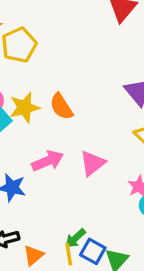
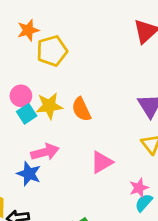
pink arrow: (48, 161) -> (45, 152), moved

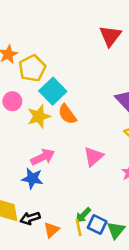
pink circle: (21, 96) -> (12, 101), moved
cyan square: (27, 114) -> (53, 91), moved, size x1.5

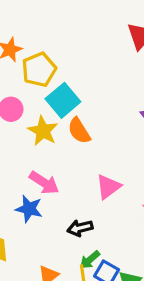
yellow star: (39, 116) -> (43, 131), turned -30
pink arrow: (43, 157) -> (44, 183), turned 55
black arrow: (30, 218) -> (80, 228), moved

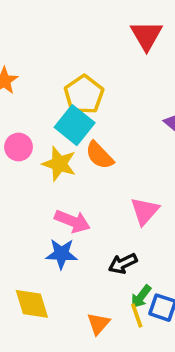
yellow pentagon: (39, 70) -> (84, 95), moved

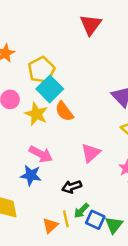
red triangle: (146, 35) -> (91, 25), moved
yellow pentagon: (84, 95) -> (42, 70), moved
yellow line: (137, 315) -> (66, 219), moved

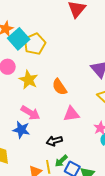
cyan square: (50, 89) -> (19, 39), moved
orange semicircle: (64, 111) -> (59, 87), moved
pink triangle: (91, 153) -> (71, 114), turned 30

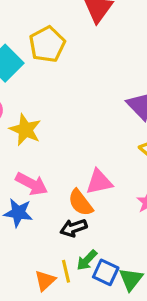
yellow pentagon: (35, 44) -> (47, 44), moved
orange semicircle: (59, 87) -> (80, 203), moved

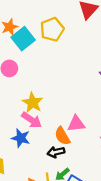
yellow star: (25, 130) -> (33, 103), moved

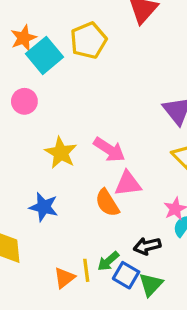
pink arrow: (32, 120) -> (109, 150), moved
black arrow: (56, 152) -> (147, 246), moved

